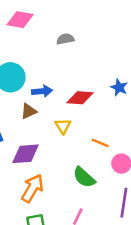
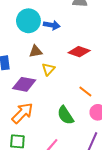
blue arrow: (42, 91) -> (52, 25), moved
yellow triangle: (63, 126) -> (48, 69), moved

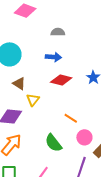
blue arrow: (52, 25) -> (53, 57), moved
brown triangle: (36, 51) -> (19, 84), turned 48

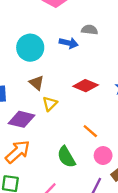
blue arrow: (53, 57) -> (69, 43), moved

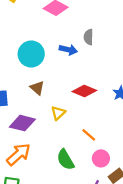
gray semicircle: (90, 30) -> (89, 37), turned -96
yellow triangle: (50, 104) -> (58, 113), moved

